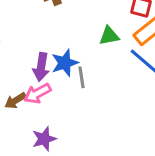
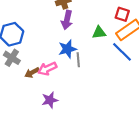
purple arrow: (41, 67) -> (67, 20), moved

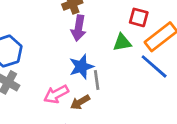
red square: (122, 14) -> (139, 17), moved
brown arrow: (32, 73) -> (80, 102), moved

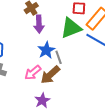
green triangle: (122, 42) -> (71, 28), size x1.6
brown arrow: (80, 102) -> (50, 75), size x1.5

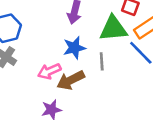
gray line: (59, 57) -> (102, 61), moved

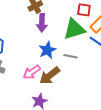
gray line: (102, 61) -> (71, 56), turned -64

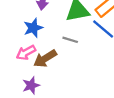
blue star: (47, 50) -> (33, 28), moved

